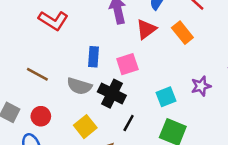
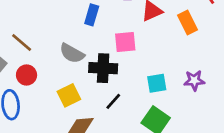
blue rectangle: (93, 57) -> (92, 15), moved
brown line: (37, 74) -> (22, 42), moved
black cross: (112, 94) -> (103, 68), turned -36

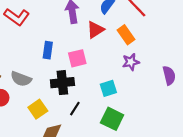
blue rectangle: (92, 15) -> (48, 50), moved
gray semicircle: (72, 53) -> (21, 79), moved
purple star: (194, 80) -> (131, 62), moved

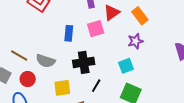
pink square: (77, 58) -> (96, 29), moved
purple star: (131, 62) -> (135, 41), moved
yellow square: (38, 109) -> (62, 88), turned 30

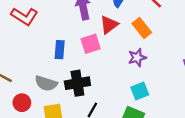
gray semicircle: (46, 61) -> (46, 83), moved
cyan square: (126, 66) -> (140, 91), moved
red circle: (28, 79) -> (22, 103), moved

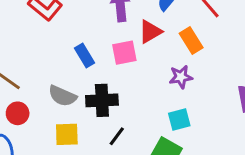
blue rectangle: (60, 50) -> (85, 56), turned -42
red circle: (22, 103) -> (18, 113), moved

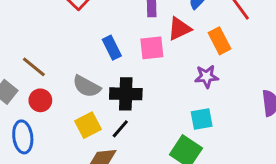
yellow square: (67, 134) -> (88, 125), turned -30
black line: (117, 136) -> (120, 129), moved

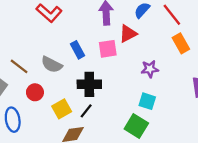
orange rectangle: (220, 41) -> (181, 43), moved
gray semicircle: (87, 86) -> (52, 65), moved
red circle: (40, 100) -> (35, 92), moved
cyan square: (202, 119) -> (147, 101), turned 30

